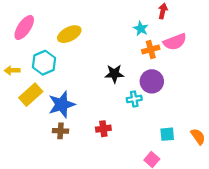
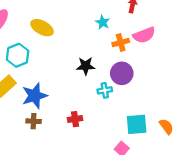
cyan star: (141, 29) -> (103, 22), moved
yellow ellipse: (69, 34) -> (42, 28), turned 55
cyan square: (167, 134) -> (137, 124), size x1.5

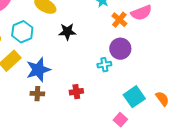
orange cross: (121, 43) -> (119, 20), turned -35
black star: (86, 66) -> (67, 32), moved
cyan square: (137, 124) -> (134, 97), turned -30

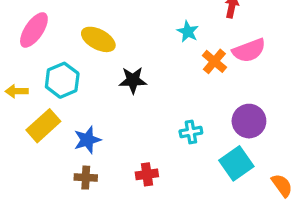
purple circle: (120, 49) -> (249, 121), moved
blue star: (38, 70) -> (87, 140), size x0.7
cyan square: (134, 97) -> (236, 163), moved

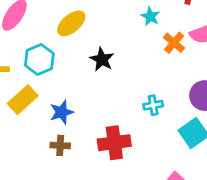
yellow ellipse: (98, 39) -> (71, 23), turned -68
black star: (133, 80) -> (102, 59), turned 30
red cross: (147, 174) -> (114, 143), size x1.6

